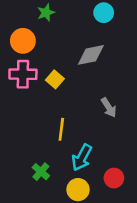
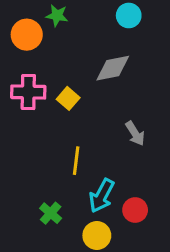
green star: (46, 13) -> (57, 15), turned 30
orange circle: (23, 41) -> (27, 35), moved
red circle: (114, 178) -> (135, 210), moved

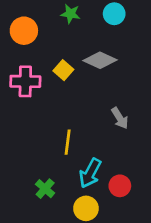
green star: (57, 15) -> (70, 14), moved
gray diamond: (113, 68) -> (100, 60), turned 36
yellow square: (68, 98) -> (63, 70), moved

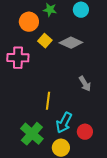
orange circle: (24, 31) -> (29, 22), moved
yellow square: (63, 70) -> (45, 41), moved
green cross: (45, 189) -> (32, 134), size x1.6

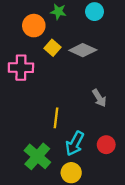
red circle: (85, 132) -> (106, 145), moved

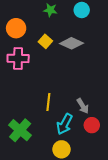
orange circle: (34, 26) -> (16, 28), moved
gray arrow: (99, 98) -> (83, 106), moved
green cross: (37, 156) -> (20, 130), moved

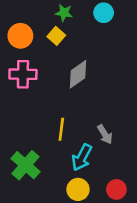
yellow square: (45, 41) -> (56, 36), moved
gray diamond: (72, 43) -> (78, 74), moved, turned -60
red circle: (92, 125) -> (116, 189), moved

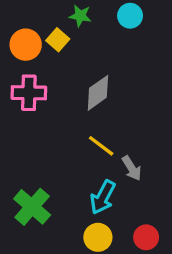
yellow square: (56, 36) -> (58, 40), moved
yellow line: (61, 129) -> (101, 146), moved, turned -60

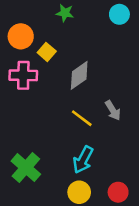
cyan circle: (130, 16) -> (119, 14), moved
yellow square: (58, 40) -> (47, 52), moved
gray arrow: (132, 168) -> (113, 110), moved

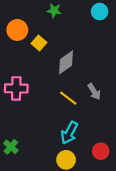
pink cross: (23, 75) -> (16, 88), moved
green cross: (26, 168) -> (11, 147), moved, size x0.6
red circle: (118, 192) -> (101, 151), moved

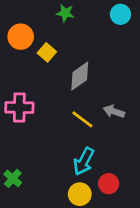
gray arrow: (94, 92) -> (114, 111), turned 140
red circle: (101, 151) -> (109, 184), moved

